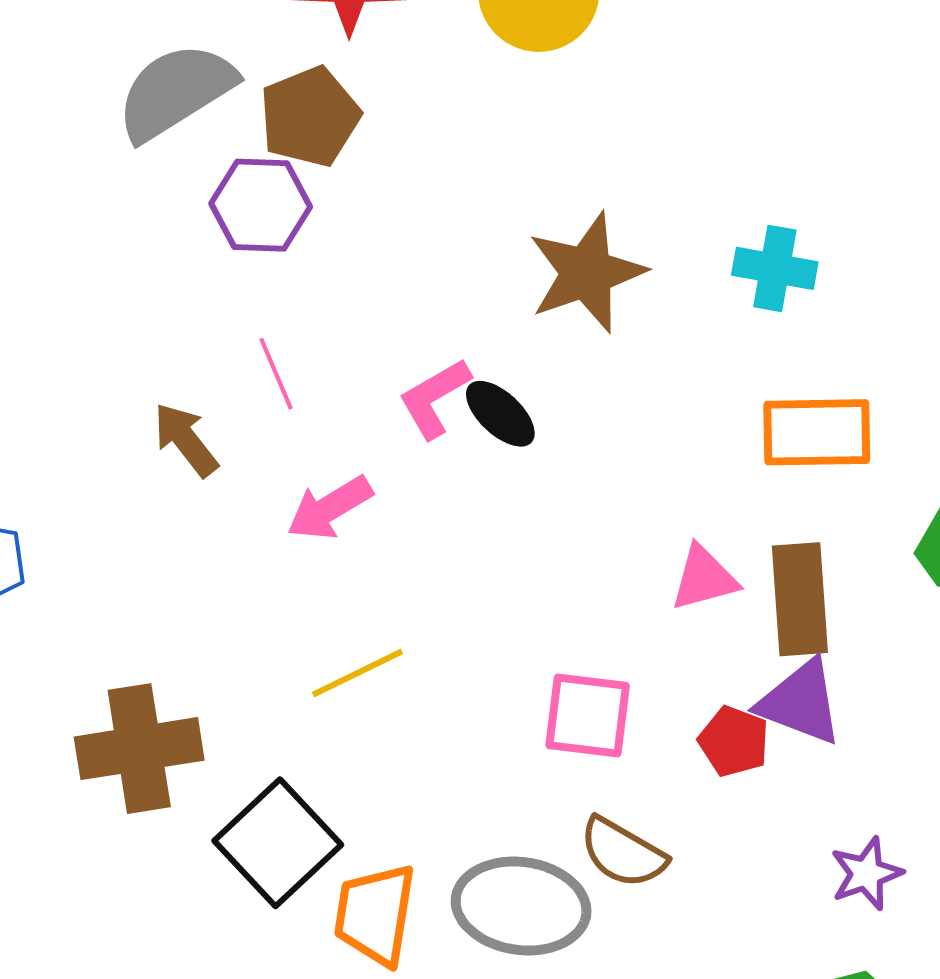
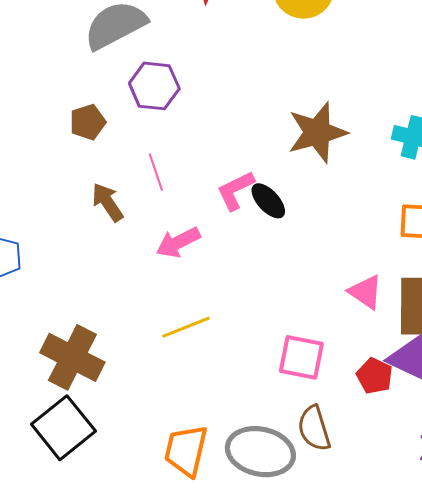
brown pentagon: (310, 117) -> (88, 122), moved, size x0.7
pink triangle: (704, 578) -> (366, 292), turned 45
brown cross: (139, 749) -> (72, 357), turned 32
black square: (278, 843) -> (63, 428), moved
brown semicircle: (623, 853) -> (314, 428), turned 39

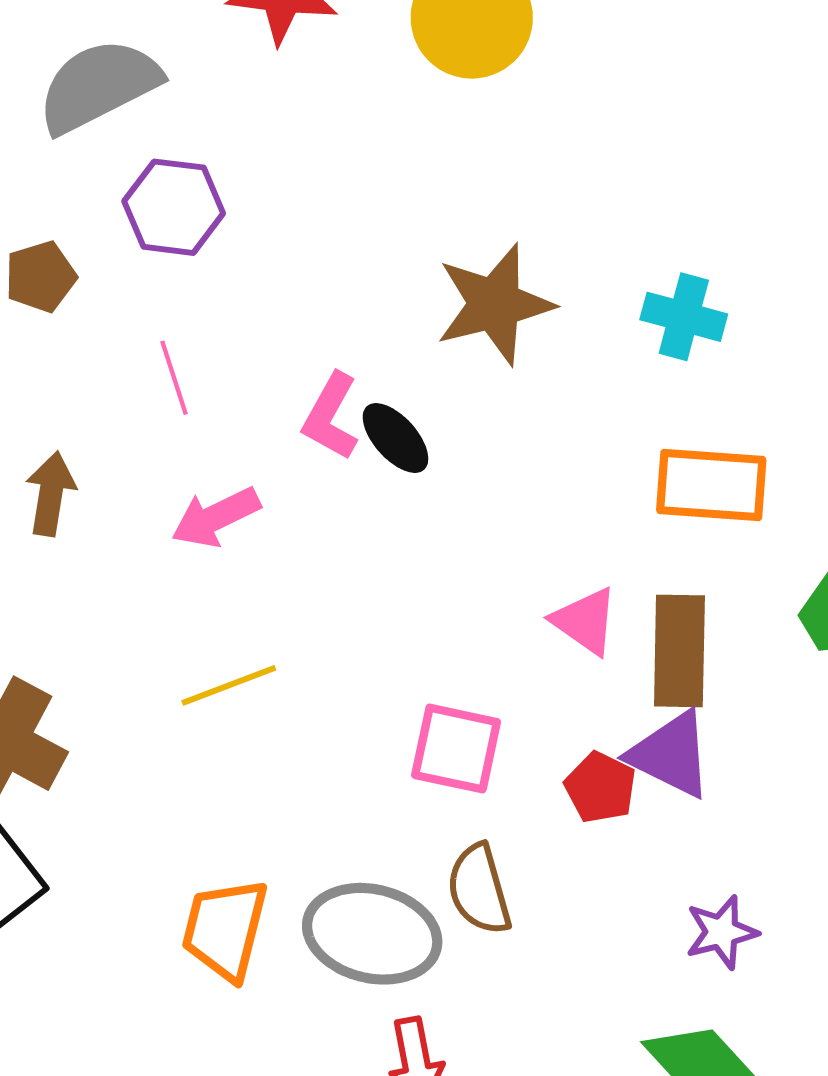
pink L-shape: (235, 190) -> (331, 416), turned -36
brown arrow: (108, 202) -> (51, 494), moved, turned 42

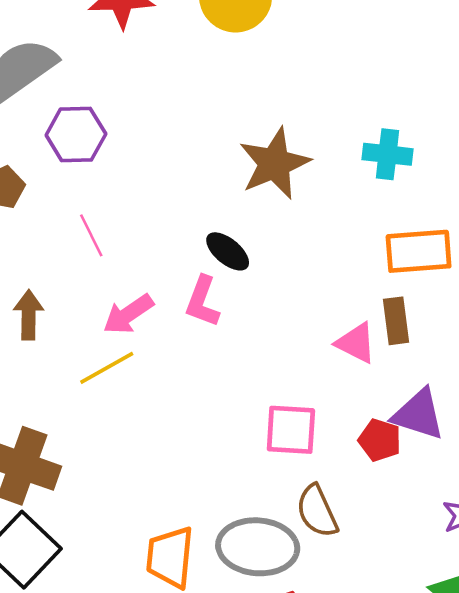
pink L-shape: (331, 416) -> (202, 301), moved
brown rectangle: (679, 651) -> (396, 321), moved, size x0.7
yellow line: (229, 685) -> (107, 368), moved

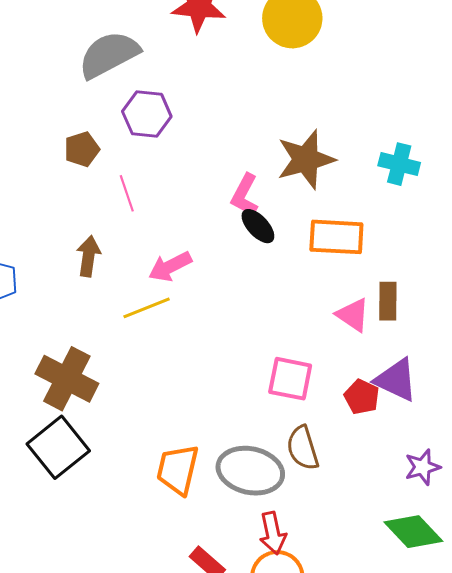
pink line: (91, 235) -> (127, 193), moved
orange rectangle: (419, 251) -> (336, 237), moved
pink L-shape: (202, 301) -> (245, 195), moved

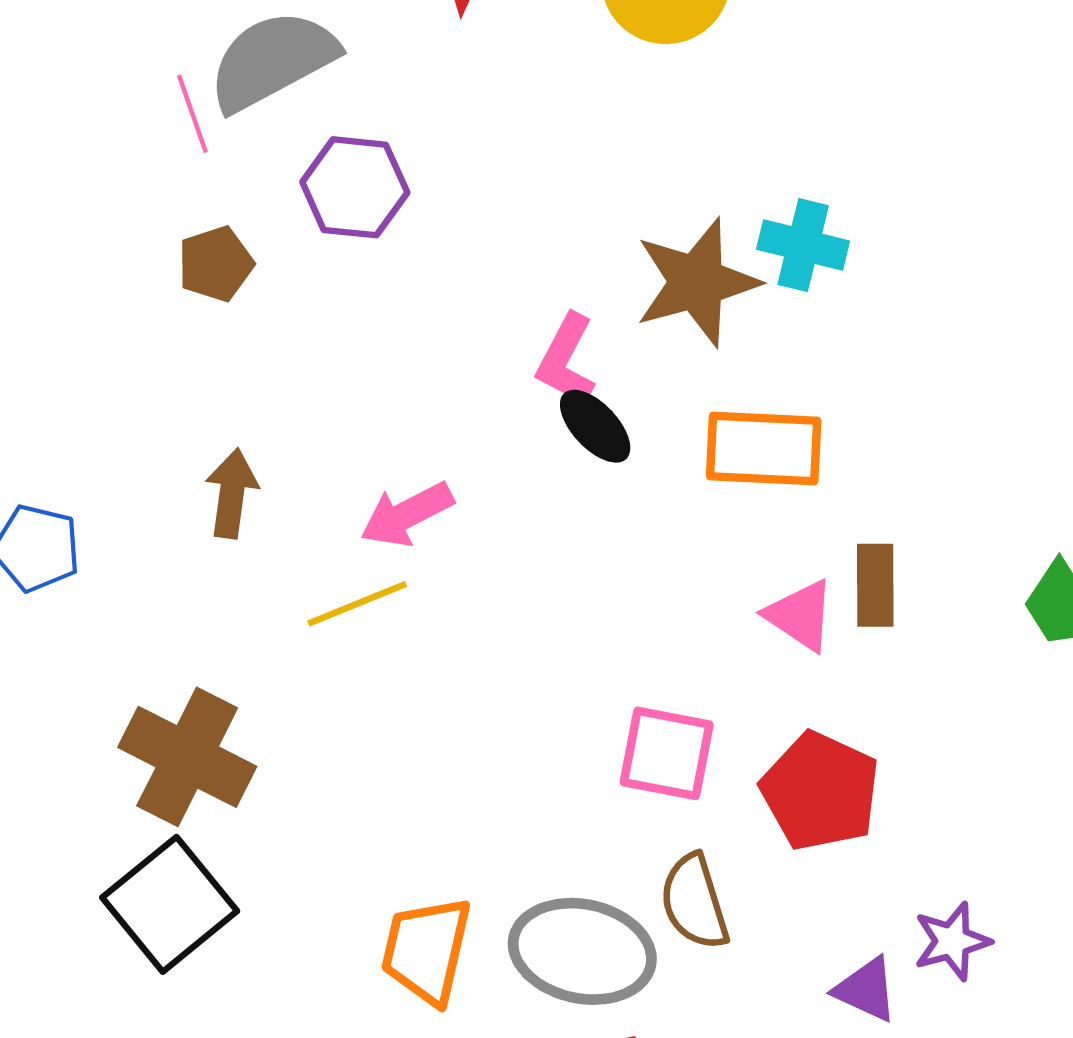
cyan cross: (399, 164) -> (803, 245), moved
pink line: (127, 193) -> (192, 114), moved
purple triangle: (396, 380) -> (866, 990), moved, size x0.7
red pentagon: (362, 397) -> (820, 791), size x1.6

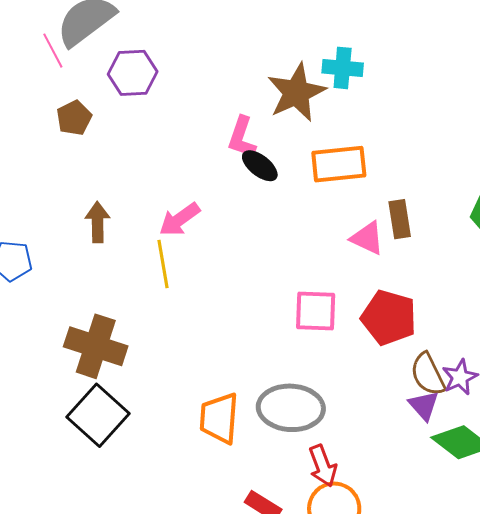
yellow line: (357, 604) -> (163, 264), turned -69
brown semicircle: (694, 902) -> (428, 374), moved
purple triangle: (866, 990) -> (424, 405), turned 32

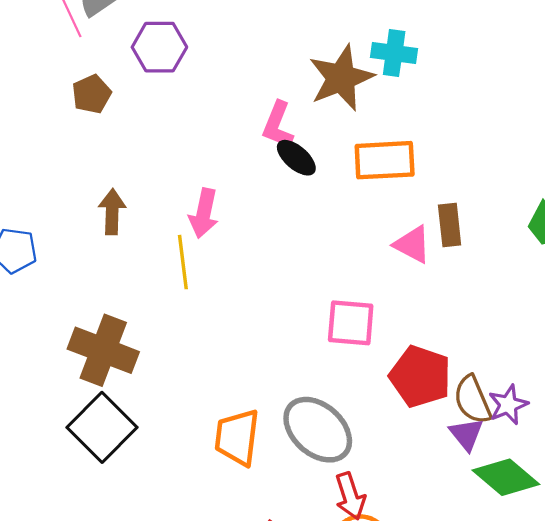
pink arrow: (180, 219) -> (204, 213), turned -45
red pentagon: (389, 318) -> (420, 377), moved
gray ellipse: (291, 408) -> (318, 430), turned 36

